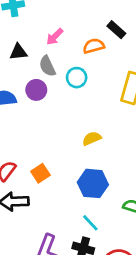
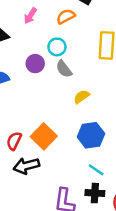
gray semicircle: (47, 66) -> (64, 69), moved
purple circle: (36, 90) -> (35, 64), moved
orange square: (40, 173) -> (44, 136), size x1.5

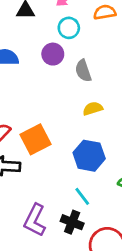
cyan circle: (57, 47) -> (69, 28), moved

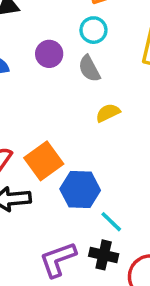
cyan circle: (69, 28) -> (93, 30), moved
blue hexagon: (89, 156) -> (80, 190), moved
purple L-shape: (35, 220) -> (58, 259), turned 52

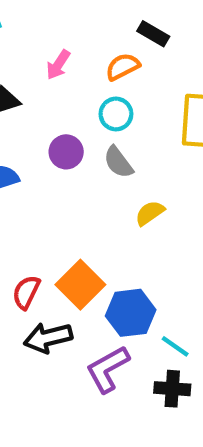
purple L-shape: (58, 259) -> (108, 369), moved

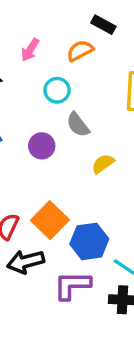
cyan circle: (116, 114) -> (57, 90), moved
purple circle: (66, 152) -> (42, 146), moved
purple L-shape: (108, 369) -> (72, 285), turned 30

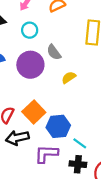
cyan circle: (57, 90) -> (30, 30), moved
purple circle: (42, 146) -> (30, 65), size x1.6

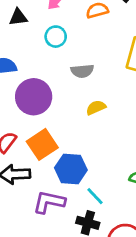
gray semicircle: (54, 52) -> (82, 71), turned -70
purple circle: (30, 65) -> (34, 97), moved

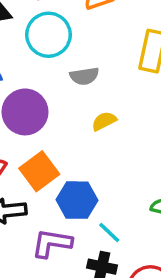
cyan circle: (56, 37) -> (49, 35), size x1.6

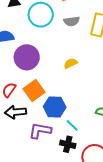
gray semicircle: (84, 76) -> (72, 21), moved

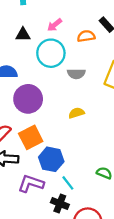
gray semicircle: (72, 21) -> (76, 74), moved

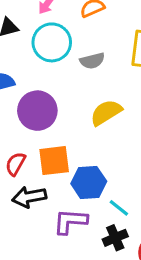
yellow semicircle: (76, 113) -> (106, 112), size x1.5
orange square: (31, 137) -> (54, 161), turned 35
black cross: (60, 203) -> (115, 238), turned -30

